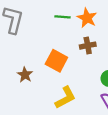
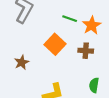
orange square: (56, 61) -> (55, 44), moved

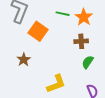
orange square: (55, 44) -> (38, 31), moved
green semicircle: (94, 85) -> (88, 62), moved, turned 32

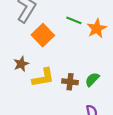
brown cross: (81, 41) -> (70, 82), moved
yellow L-shape: (56, 84) -> (43, 78), moved

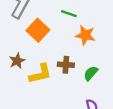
orange star: (97, 28) -> (85, 35), moved, turned -30
brown cross: (70, 82) -> (66, 65), moved

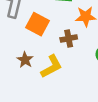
brown cross: (66, 65) -> (69, 38), moved

